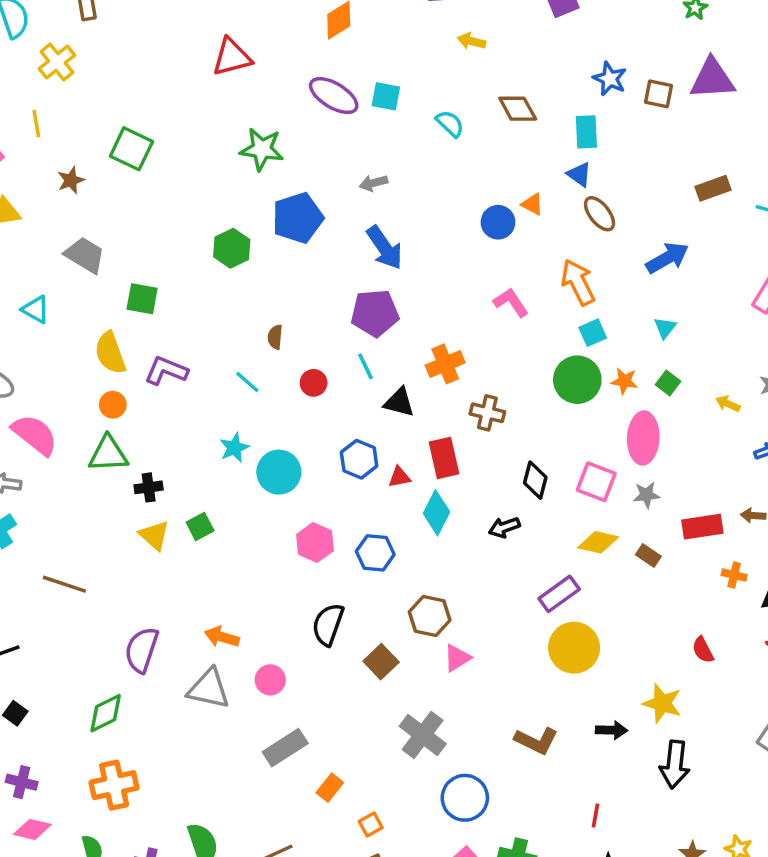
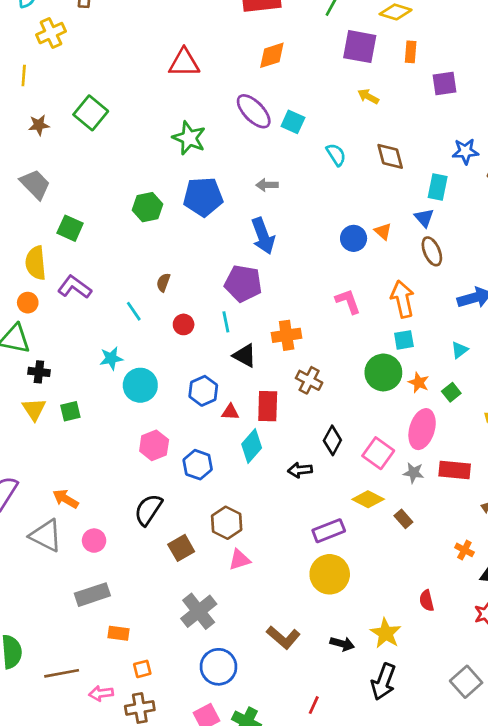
blue star: (610, 79) -> (465, 151), turned 30
red rectangle: (702, 527) -> (455, 470), moved
orange rectangle: (330, 788) -> (118, 633), turned 45

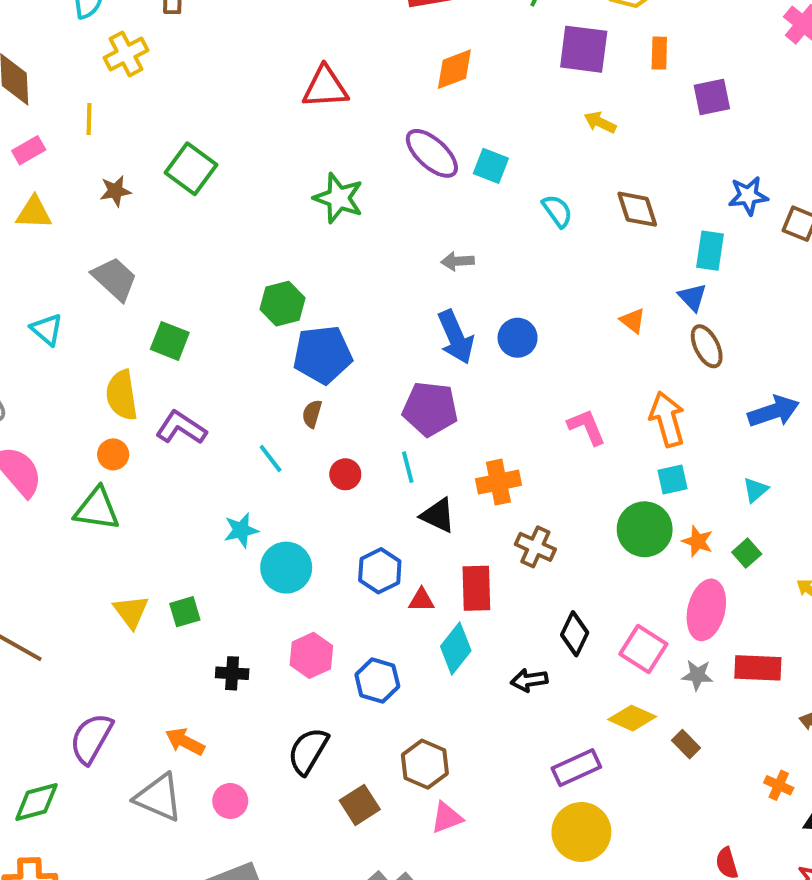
blue pentagon: (203, 197) -> (323, 355), moved
blue circle: (354, 238) -> (518, 338), moved
black cross: (39, 372) -> (232, 673), moved

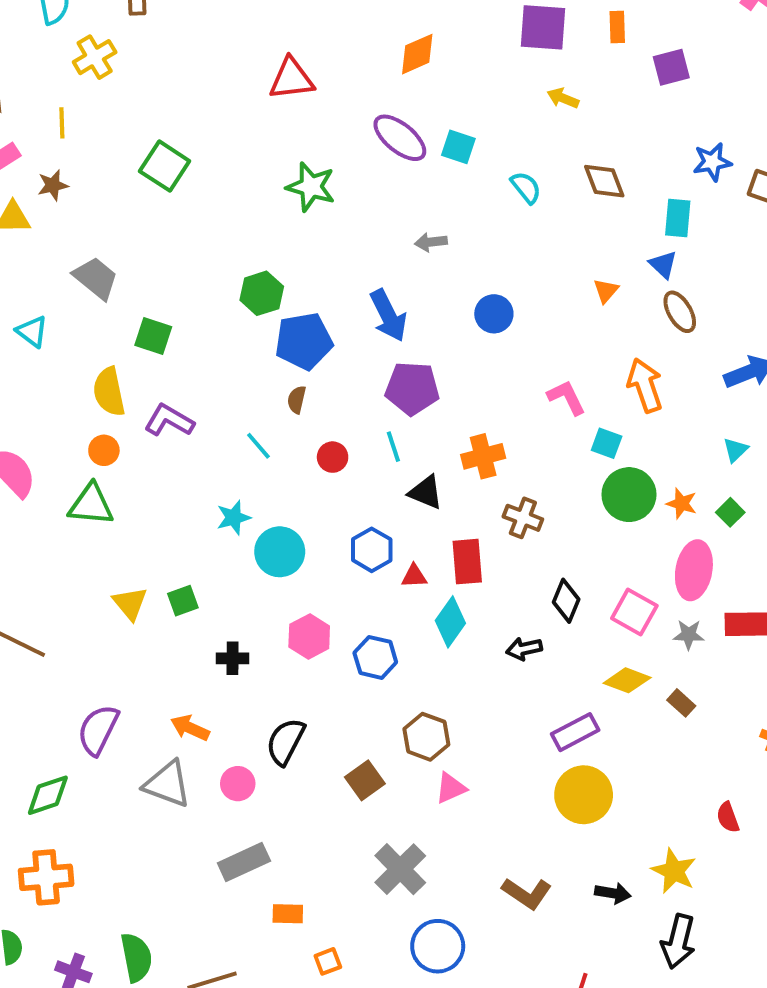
brown star: (115, 191) -> (53, 185), moved
orange triangle: (633, 321) -> (606, 291), turned 36
blue arrow: (456, 337) -> (388, 315), moved
cyan square: (672, 479) -> (607, 443), moved, turned 36
black semicircle: (308, 751) -> (286, 742), moved

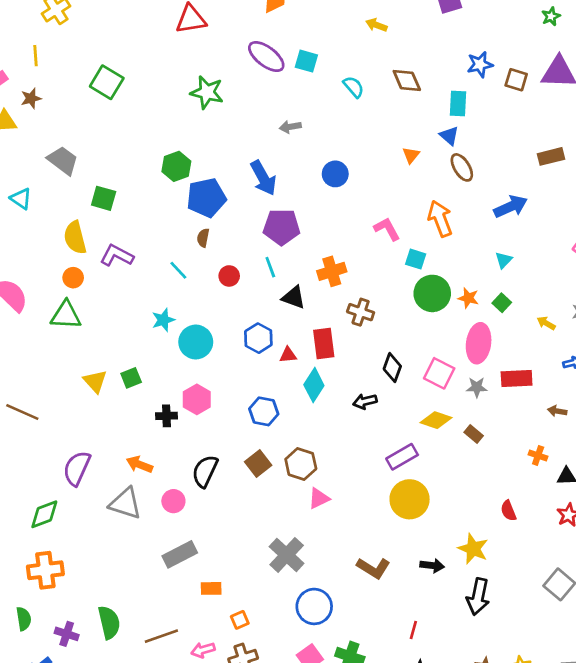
pink hexagon: (309, 636) -> (197, 399), moved
brown square: (365, 780) -> (258, 463), moved

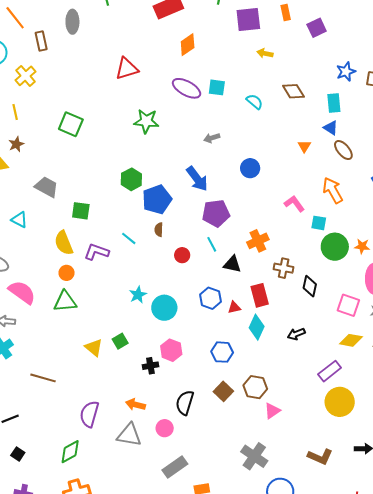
cyan line: (178, 270) -> (129, 238), moved
black diamond: (392, 368) -> (310, 286), moved

